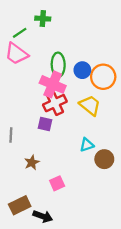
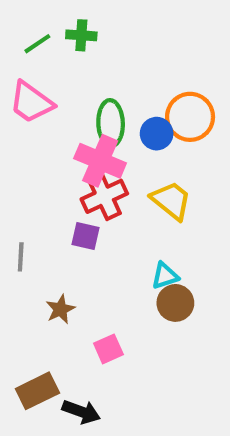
green line: (20, 33) -> (37, 44), moved
orange circle: (103, 77) -> (190, 117), moved
brown circle: (104, 159) -> (175, 303), moved

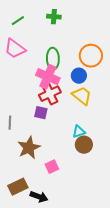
green cross: (81, 35) -> (54, 17), moved
blue circle: (157, 134) -> (79, 76), moved
brown star: (60, 309) -> (29, 148), size x1.6

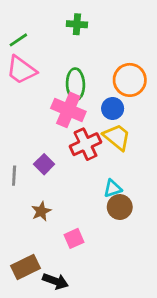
green line: (18, 21) -> (18, 40), moved
red cross: (50, 94) -> (85, 144), moved
purple square: (41, 113) -> (44, 164), moved, turned 32
brown star: (29, 148) -> (41, 211), size x0.6

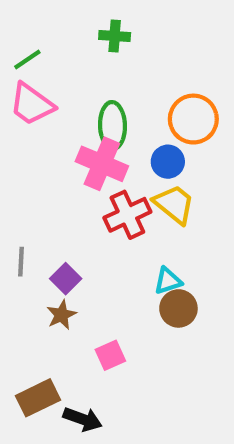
purple square: (44, 164) -> (66, 279), moved

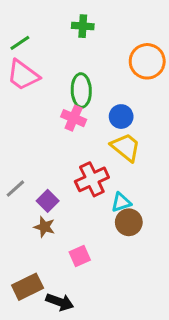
orange circle: (193, 119) -> (147, 61), moved
pink cross: (102, 164) -> (74, 118), size x0.7
red cross: (127, 215) -> (92, 179), moved
gray line: (21, 262) -> (15, 189), turned 45
brown star: (61, 315) -> (44, 227), turned -30

